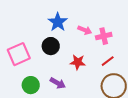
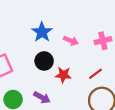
pink cross: (104, 36) -> (103, 41), moved
black circle: (51, 46) -> (44, 61), moved

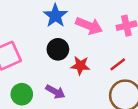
pink arrow: (71, 41) -> (89, 26), size x1.5

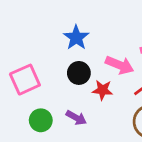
pink arrow: (89, 26) -> (120, 65), moved

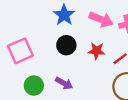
pink arrow: (120, 65) -> (101, 19), moved
red star: (103, 90) -> (97, 51), moved

